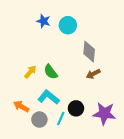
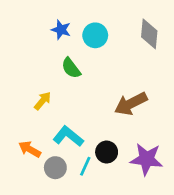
gray diamond: (89, 52) -> (149, 34), moved
green semicircle: (51, 72) -> (71, 68), moved
brown arrow: (93, 74) -> (131, 104), size x1.6

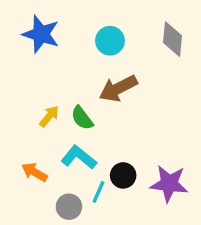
blue star: (61, 30) -> (41, 34), moved, size x1.6
green semicircle: (71, 68) -> (82, 118), moved
brown arrow: (131, 104) -> (118, 88), moved
gray circle: (55, 168) -> (69, 207), moved

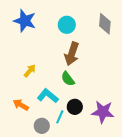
brown arrow: (118, 88) -> (72, 54), turned -45
green semicircle: (82, 118) -> (68, 79), moved

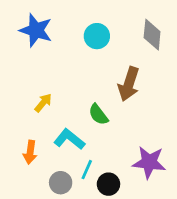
brown arrow: (72, 54) -> (129, 84), moved
orange arrow: (21, 105) -> (30, 152), turned -112
black circle: (75, 107) -> (108, 184), moved

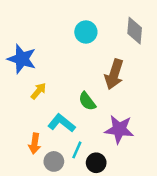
blue star: (36, 30) -> (22, 59), moved
orange arrow: (30, 152) -> (35, 144), moved
purple star: (149, 162) -> (119, 129), moved

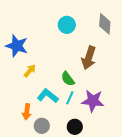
cyan line: (77, 150) -> (70, 98), moved

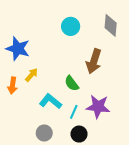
cyan line: (70, 98) -> (74, 112), moved
orange arrow: (27, 112) -> (13, 85), moved

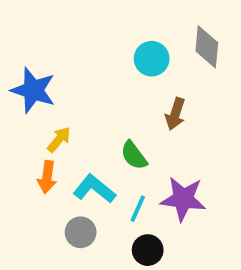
cyan circle: (71, 26) -> (152, 59), moved
brown arrow: (94, 61) -> (175, 114), size x0.7
orange arrow: (13, 85) -> (47, 177), moved
gray circle: (44, 133) -> (81, 232), moved

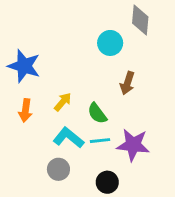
gray diamond: (207, 47) -> (140, 20), moved
yellow arrow: (59, 140) -> (63, 102), moved
orange arrow: (47, 177) -> (25, 110), moved
cyan line: (138, 209) -> (100, 141), moved, turned 60

